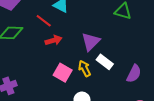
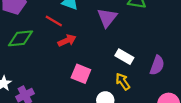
purple triangle: (91, 42) -> (107, 18), moved
yellow arrow: (85, 68) -> (123, 81), moved

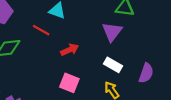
purple triangle: (107, 18) -> (112, 32), moved
red arrow: (67, 41) -> (70, 50), moved

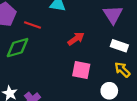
red line: (41, 30) -> (33, 25), moved

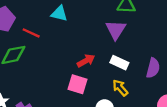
red arrow: (76, 39) -> (86, 61), moved

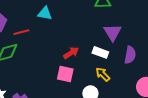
purple triangle: (116, 30) -> (112, 32), moved
red line: (31, 33) -> (21, 32), turned -35

